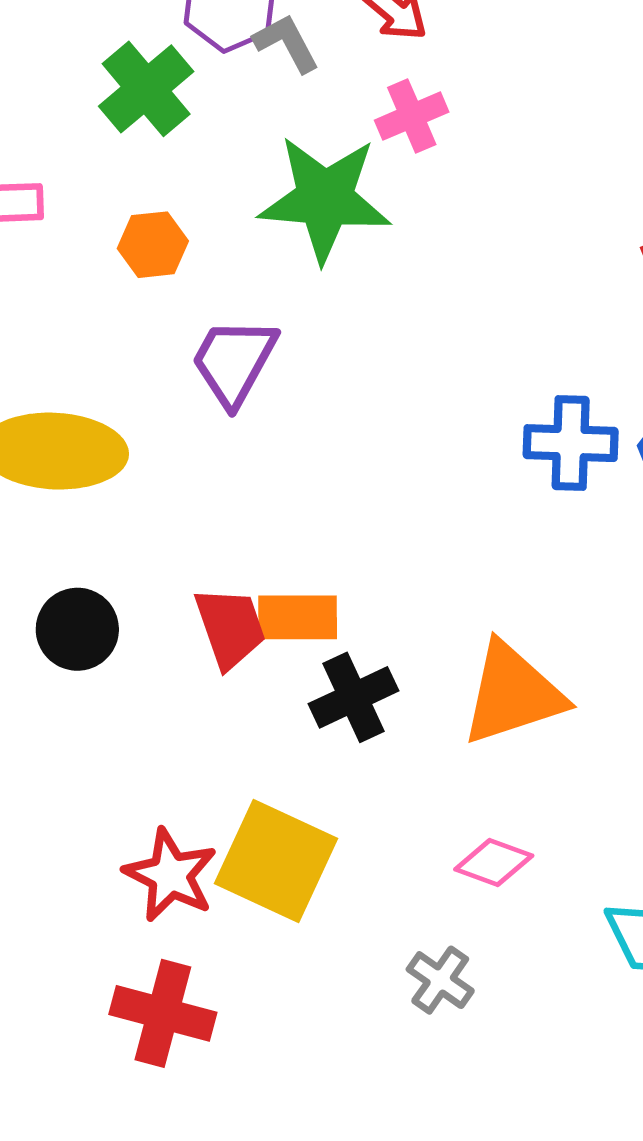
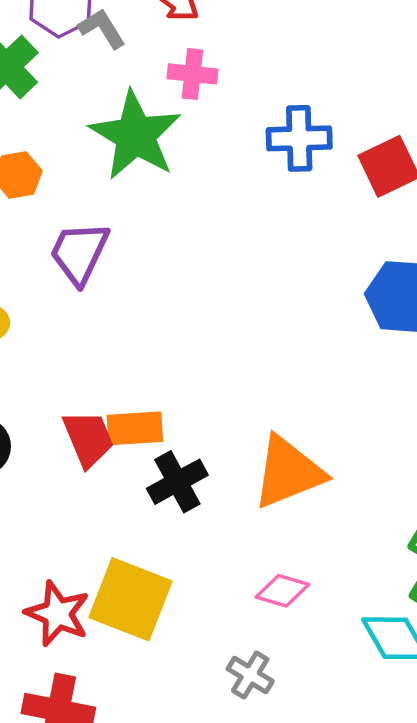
pink cross: (412, 116) -> (192, 74), turned 33
green star: (325, 199) -> (135, 135), turned 30
blue cross: (571, 443) -> (299, 138), moved

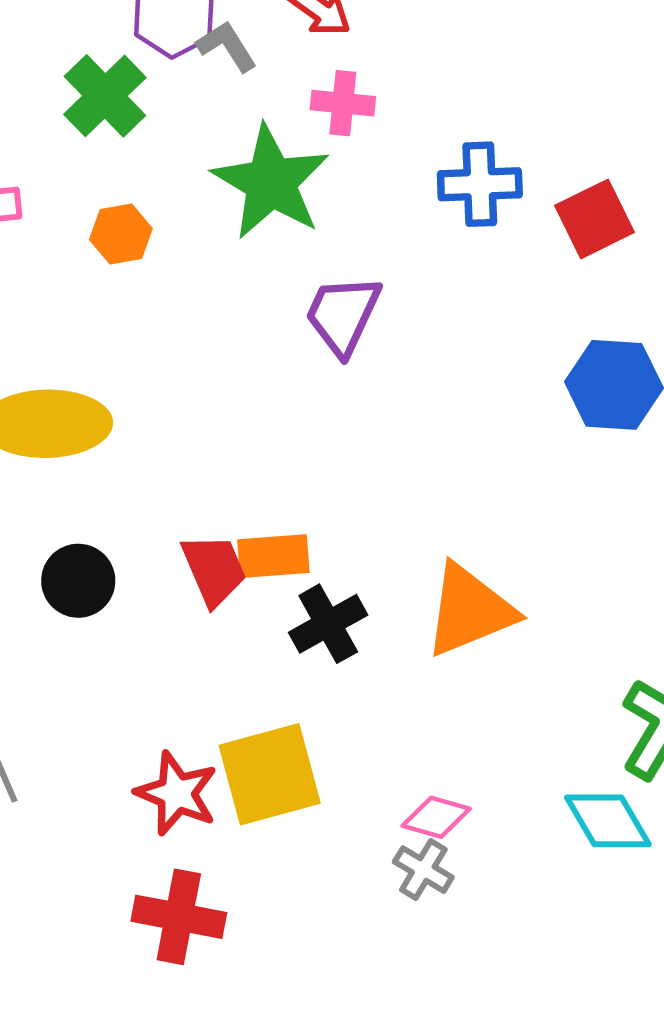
purple trapezoid: (79, 253) -> (343, 315), moved
pink diamond: (282, 591) -> (436, 817), moved
yellow square: (130, 599) -> (270, 774), turned -36

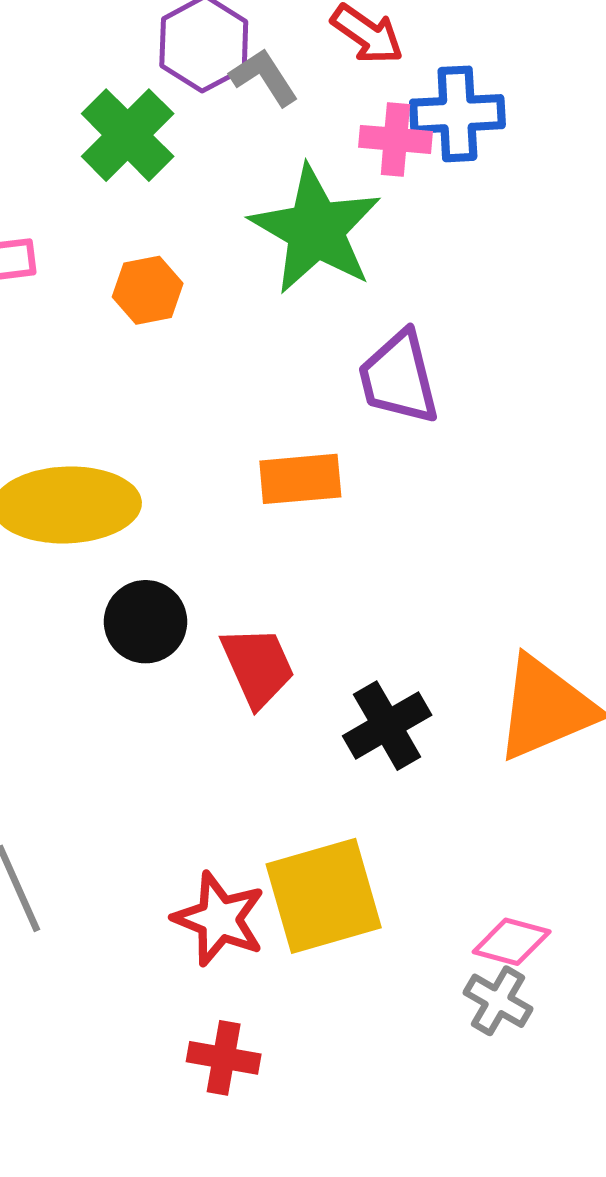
blue cross: (480, 184) -> (457, 114), moved
purple trapezoid: (343, 315) -> (399, 378), turned -38
orange rectangle: (273, 556) -> (300, 479), moved
black circle: (78, 581) -> (146, 622), moved
red cross: (179, 917) -> (224, 1058), size x0.7

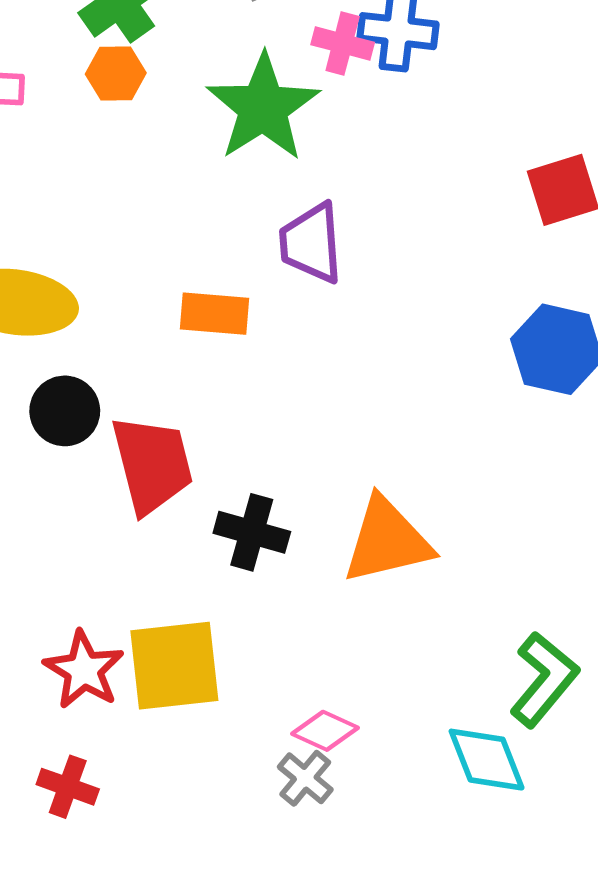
orange hexagon: (148, 290) -> (116, 74), moved
red trapezoid: (258, 666) -> (152, 464), size x1.4
black cross: (387, 726) -> (252, 532), turned 36

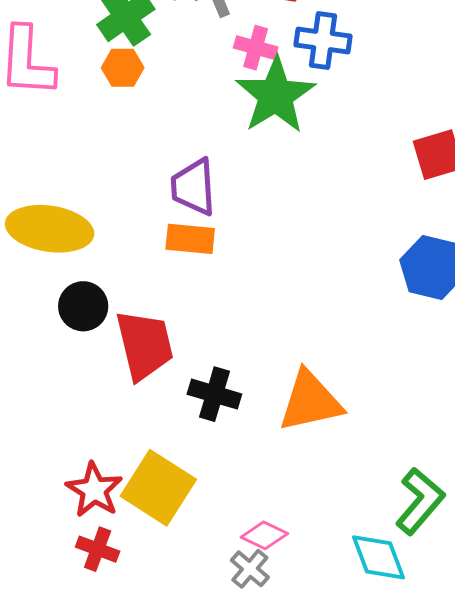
pink cross: (343, 44) -> (256, 48), moved
green star: (263, 108) -> (276, 95), moved
purple trapezoid: (311, 243) -> (193, 187), moved
yellow square: (174, 666) -> (158, 488), turned 38
red cross: (68, 787) -> (98, 549), moved

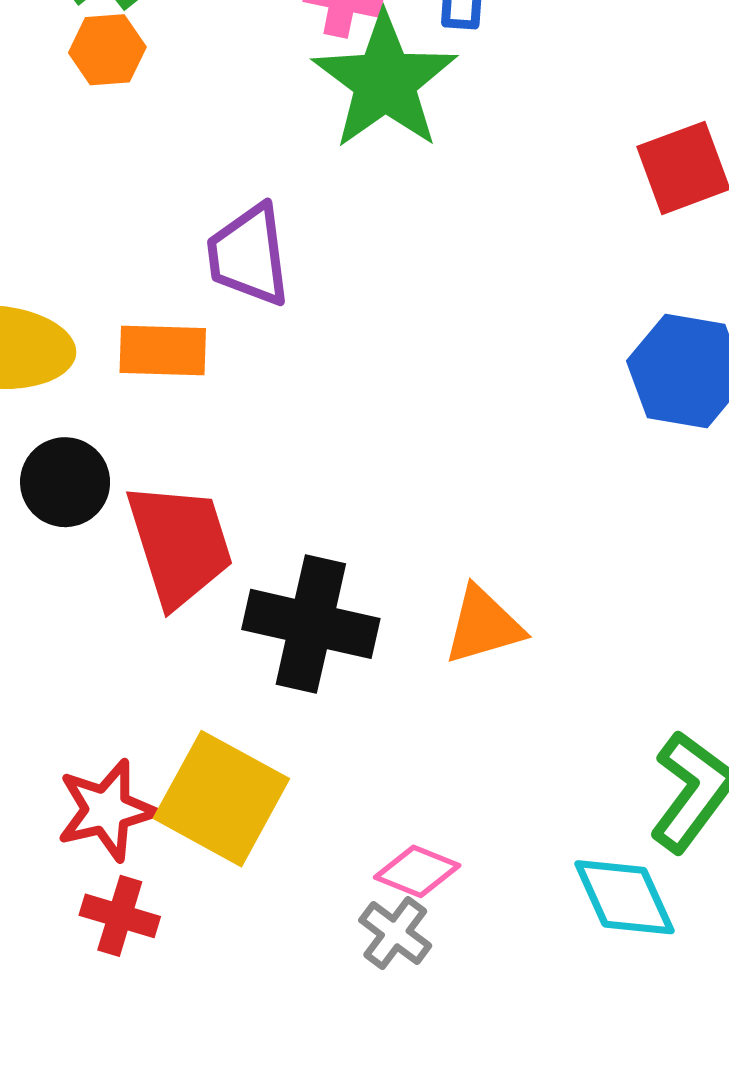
orange rectangle: (190, 239) -> (163, 351), moved
black cross: (214, 394) -> (311, 624), size x1.4
orange triangle: (310, 401) -> (483, 625), size x0.7
red star: (94, 490) -> (107, 810), turned 30

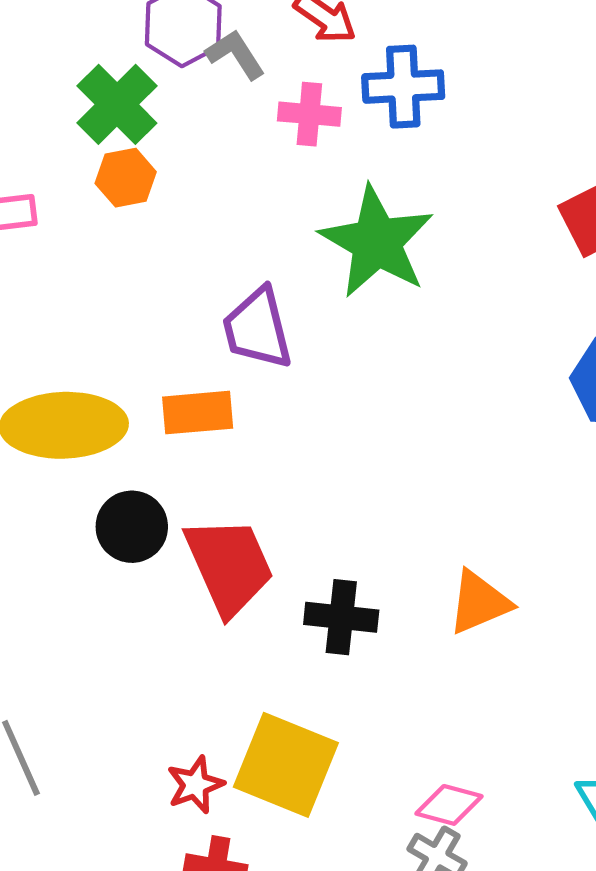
green star: (385, 81) -> (377, 242), moved
black cross: (311, 624) -> (341, 617), size x0.7
red star: (107, 810) -> (195, 785), size x0.7

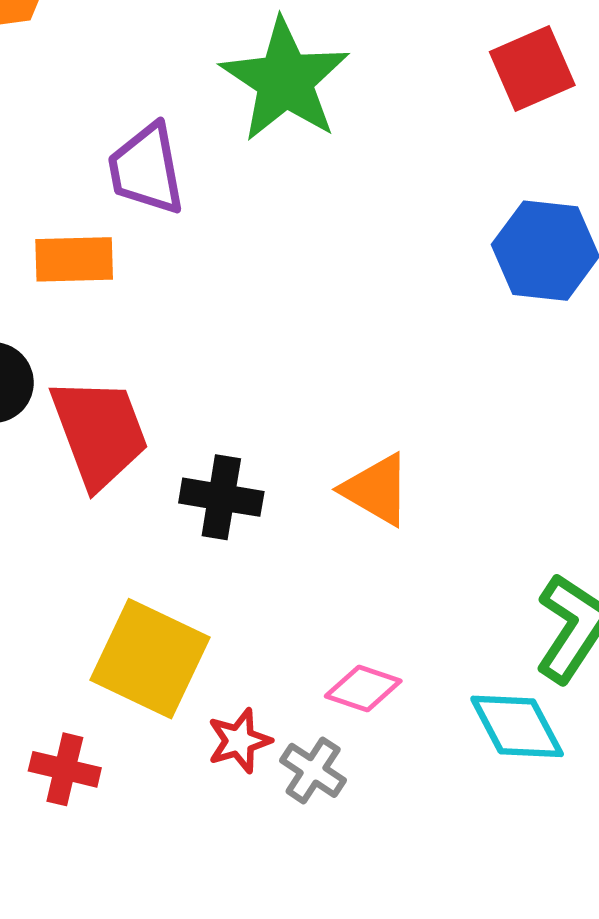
orange triangle: (479, 602) -> (376, 490), turned 50
red star: (195, 785) -> (239, 741), moved
pink diamond: (449, 805) -> (363, 689), moved

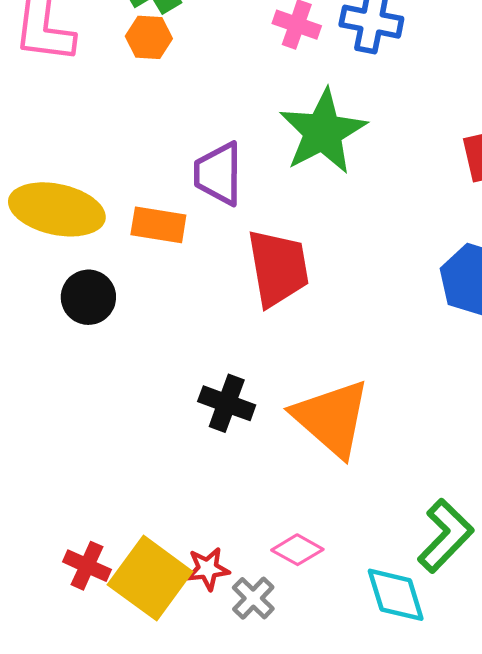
red trapezoid: (99, 432) -> (278, 268), moved
orange triangle: (376, 490) -> (332, 418), size x1.6
yellow square: (150, 659) -> (150, 578), moved

